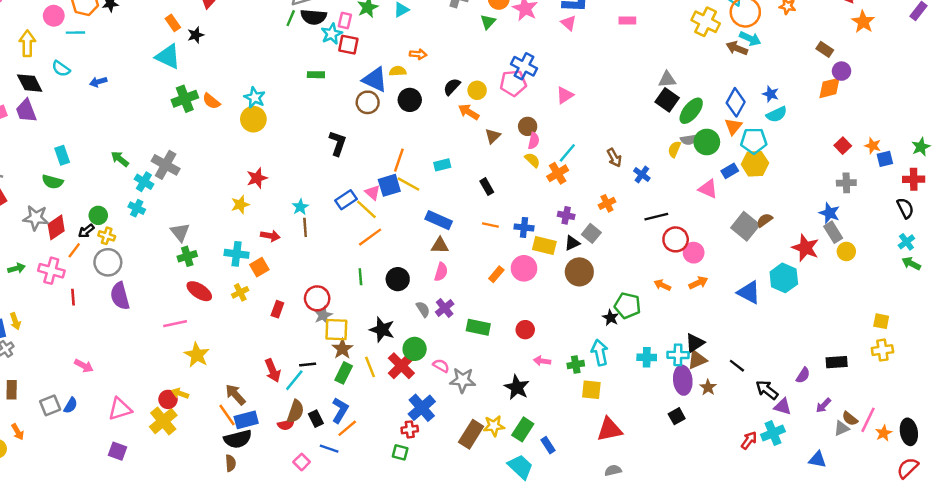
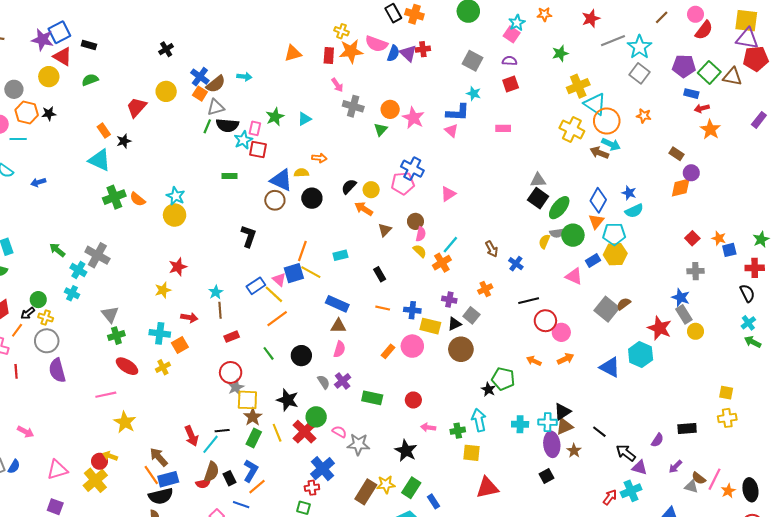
green line: (360, 277) -> (269, 353), turned -32
red rectangle: (277, 309) -> (232, 337), moved, turned 48
gray triangle: (842, 428) -> (691, 487), turned 40

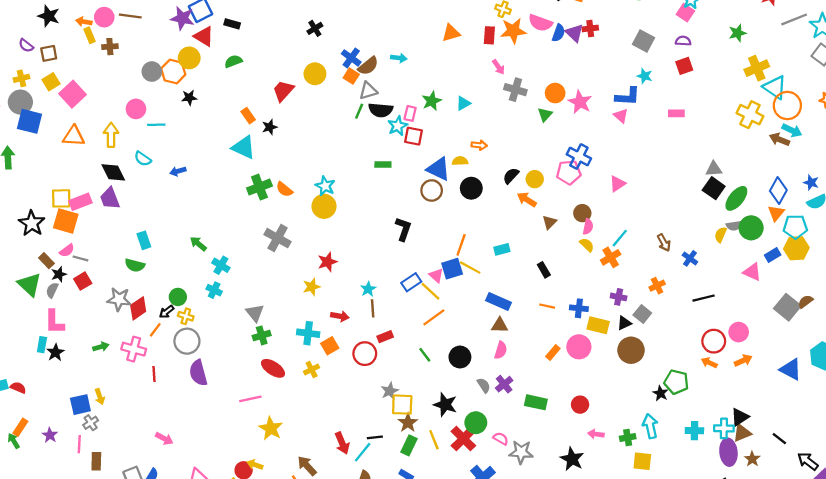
orange hexagon: (27, 113) -> (173, 72), moved
gray cross: (97, 255) -> (278, 238), moved
red circle: (545, 321) -> (714, 341), moved
red circle: (231, 372) -> (365, 354), moved

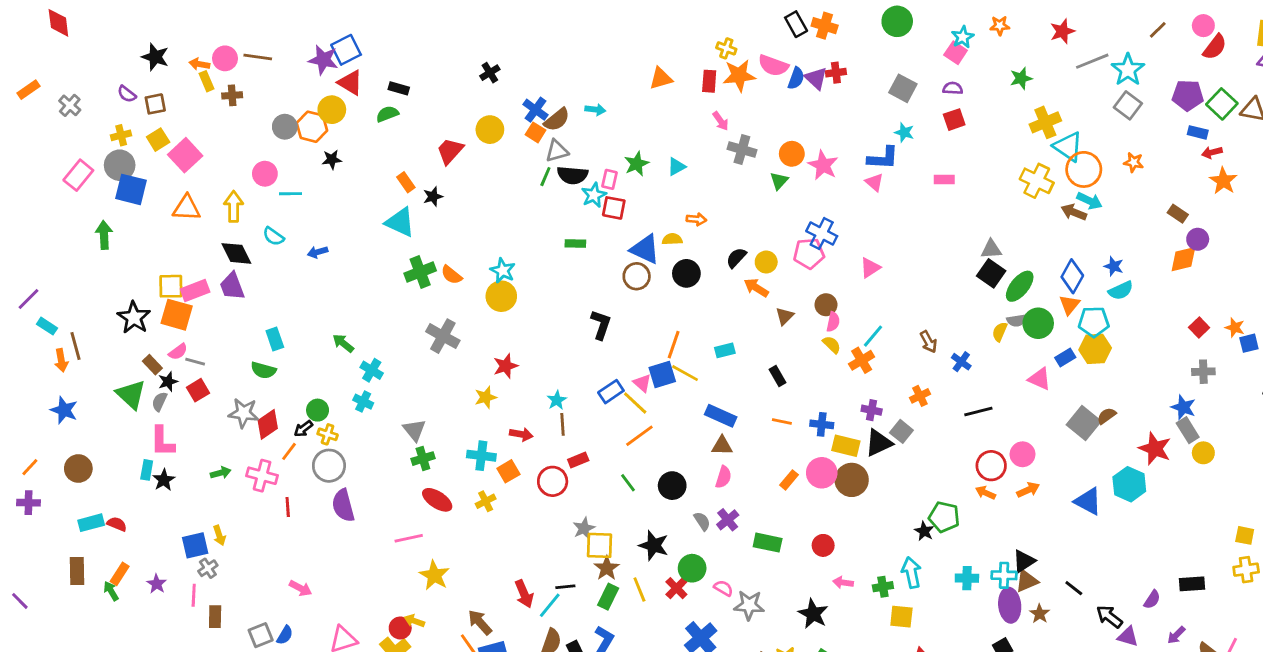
black rectangle: (232, 24) -> (399, 88), moved
black triangle: (624, 323) -> (879, 443), size x1.5
brown circle: (631, 350) -> (852, 480), moved
red cross: (463, 439) -> (676, 588), size x0.7

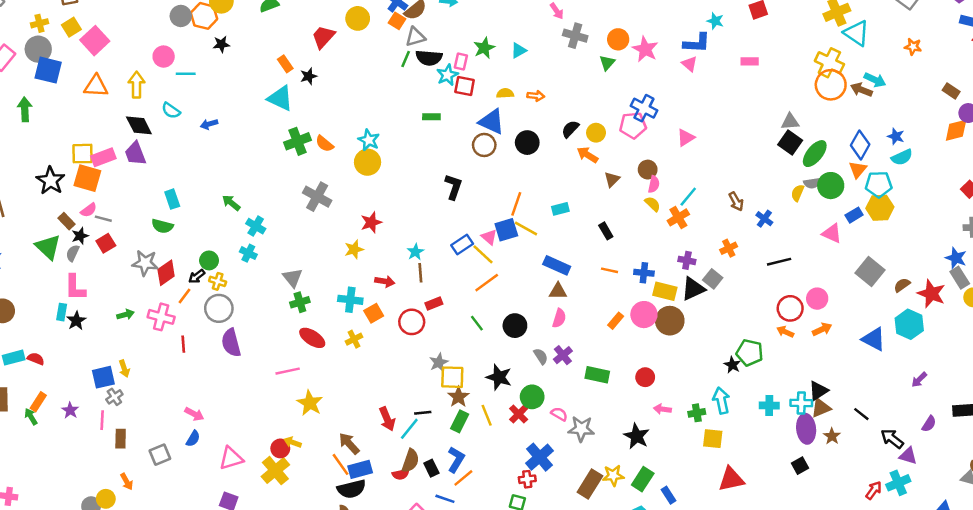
orange circle: (1084, 169) -> (831, 85), moved
yellow semicircle: (672, 239) -> (505, 93), moved
brown semicircle: (1107, 416) -> (902, 285), moved
blue semicircle: (285, 635) -> (193, 439), moved
purple arrow: (1176, 635) -> (919, 380), moved

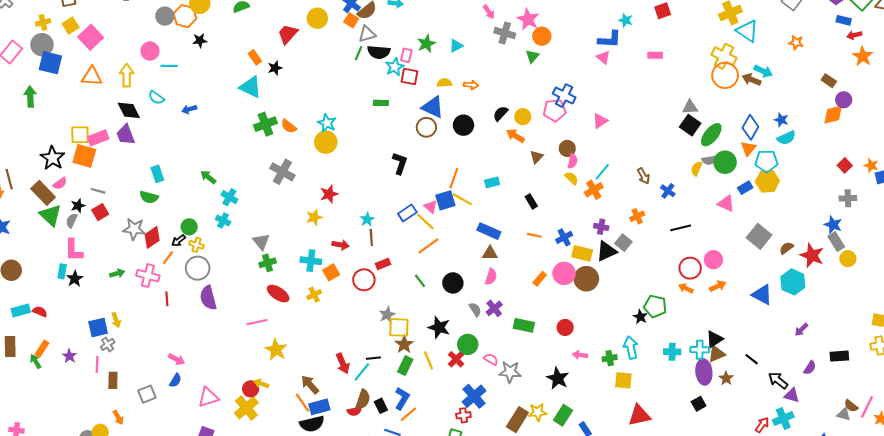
pink star: (645, 49) -> (528, 19), moved
pink semicircle: (89, 210) -> (60, 183), moved
brown rectangle: (67, 221) -> (43, 193), moved, size x1.6
blue cross: (644, 273) -> (564, 237), turned -35

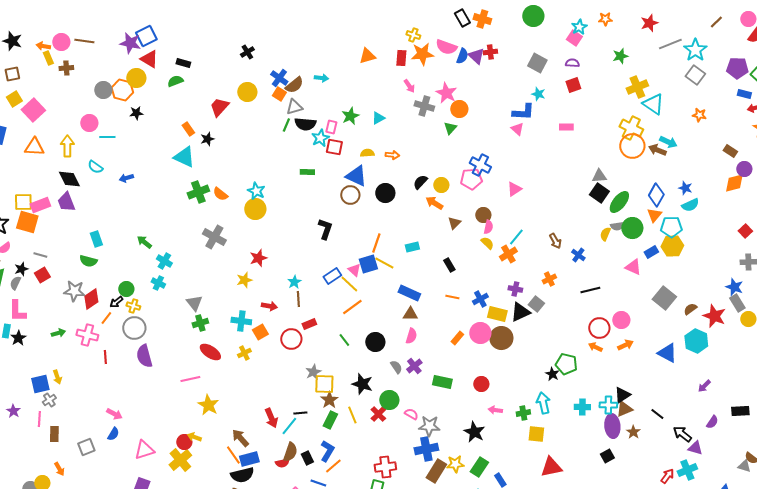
blue cross: (474, 396) -> (426, 449), moved, turned 30
red cross: (463, 415) -> (385, 467), size x1.5

